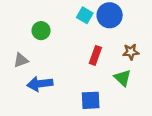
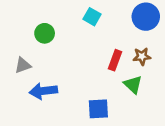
blue circle: (110, 15) -> (146, 17), moved
red rectangle: (95, 55) -> (115, 60), moved

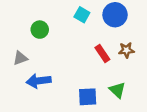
blue circle: (146, 17) -> (115, 15), moved
red rectangle: (115, 60) -> (102, 54), turned -54
green triangle: (133, 85) -> (117, 90), moved

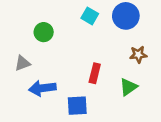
red rectangle: (102, 54) -> (95, 73), moved, turned 48
green triangle: (117, 90) -> (128, 87), moved, turned 42
blue square: (88, 97) -> (77, 106), moved

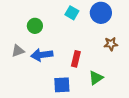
green triangle: (128, 87) -> (96, 78), moved
blue arrow: (42, 88) -> (42, 55), moved

